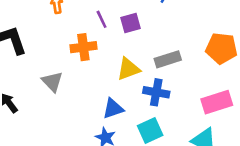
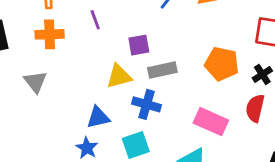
purple square: (131, 23) -> (139, 45), moved
orange cross: (83, 47) -> (50, 34), moved
pink rectangle: (217, 102) -> (211, 122), turned 36

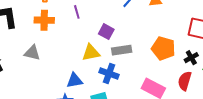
purple square: (139, 45) -> (106, 32), turned 35
gray triangle: (35, 82) -> (32, 53), turned -42

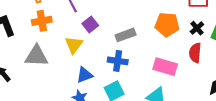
purple square: (106, 32) -> (90, 24), moved, turned 35
gray triangle: (32, 53) -> (36, 56), size x1.4
yellow triangle: (91, 53) -> (74, 45), moved, turned -30

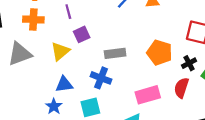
gray triangle: (36, 56) -> (20, 54), turned -35
pink rectangle: (165, 67) -> (148, 95), turned -45

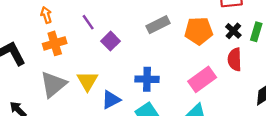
yellow triangle: (60, 51) -> (87, 81), moved
gray rectangle: (115, 53) -> (158, 25), moved

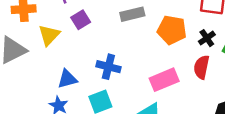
yellow triangle: (87, 81) -> (49, 35), moved

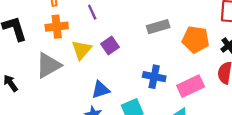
purple square: (81, 20) -> (110, 45), moved
blue cross: (108, 67) -> (154, 77), moved

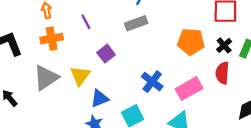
gray rectangle: (158, 27) -> (136, 23), moved
yellow triangle: (82, 50) -> (80, 76), moved
blue cross: (154, 77) -> (152, 82), turned 30

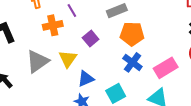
orange cross: (52, 39) -> (53, 25), moved
orange pentagon: (191, 42) -> (132, 34), moved

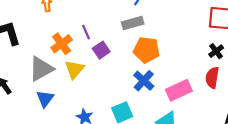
purple line: (72, 10) -> (86, 32), moved
orange cross: (53, 25) -> (62, 44), moved, turned -30
blue triangle: (86, 79) -> (45, 99), moved, turned -36

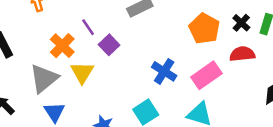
orange pentagon: (147, 50) -> (204, 29), moved, turned 30
red semicircle: (212, 78) -> (242, 54), turned 85

